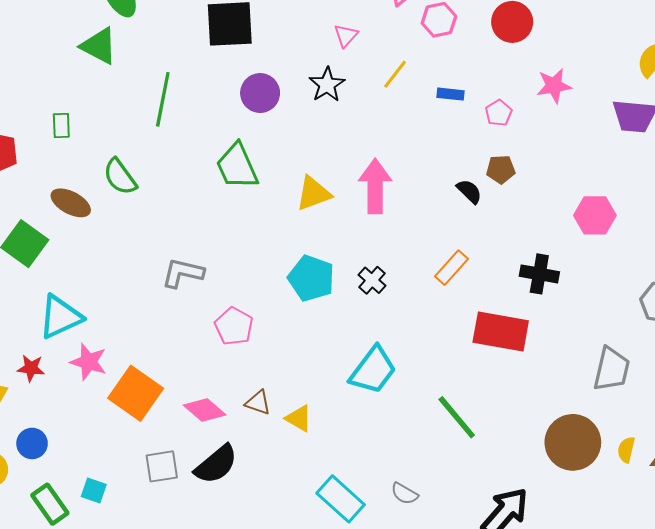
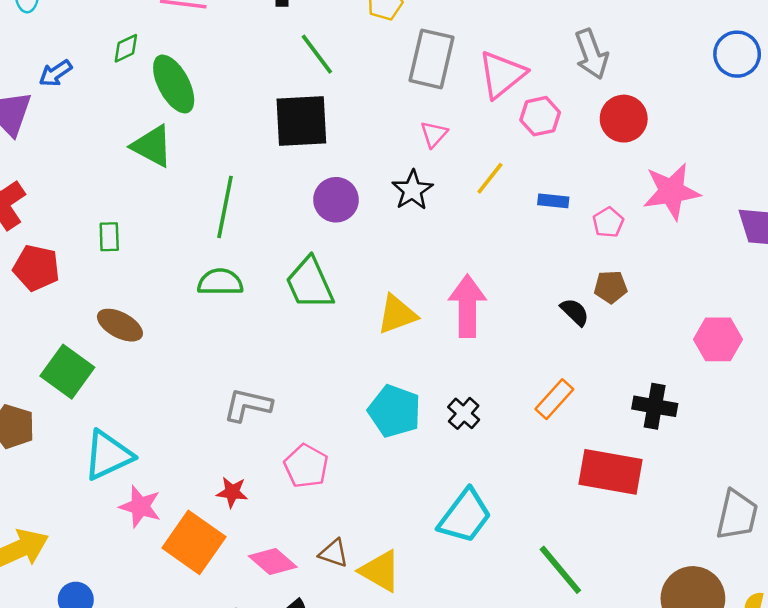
pink star: (554, 86) -> (671, 191), size x1.4
green semicircle: (120, 177) -> (220, 282), moved, turned 126
red star: (31, 368) -> (232, 492), moved
yellow triangle: (299, 418) -> (380, 571), size x1.4

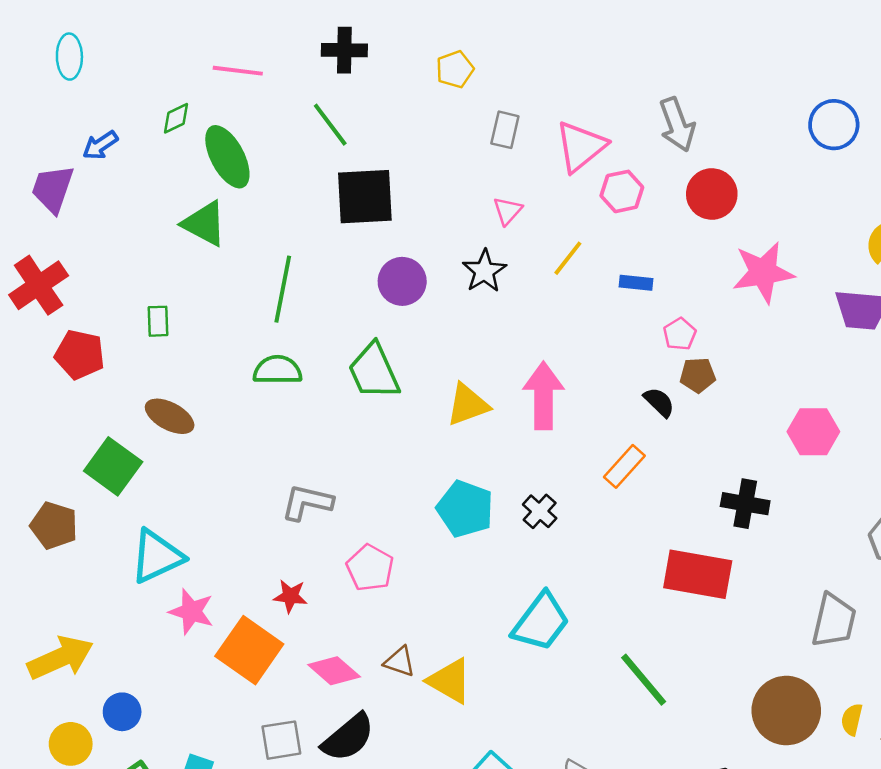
green line: (317, 54) -> (330, 125), moved
gray rectangle: (431, 59) -> (505, 130), size x0.6
pink pentagon: (608, 222) -> (680, 334), moved
orange rectangle: (554, 399) -> (624, 466), moved

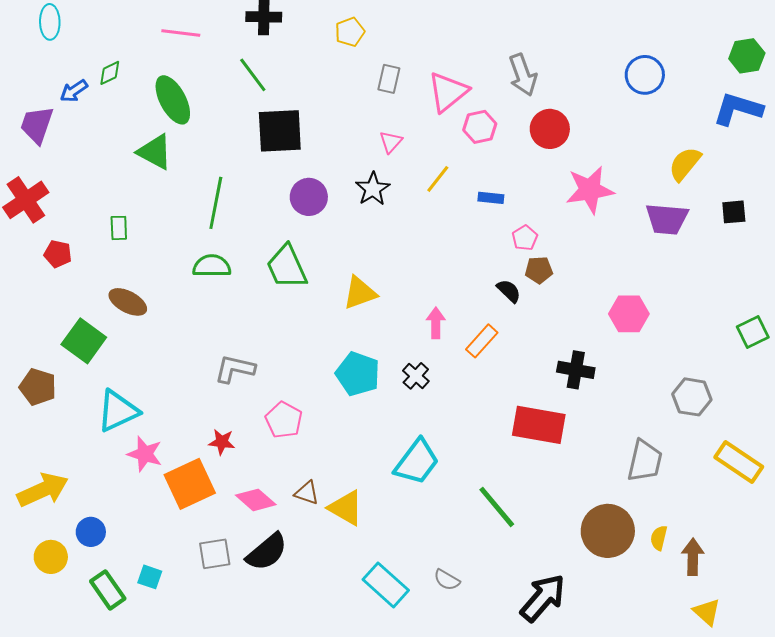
green diamond: (176, 118) -> (110, 73), moved
red pentagon: (80, 355) -> (58, 254), size x0.7
pink arrow: (543, 396) -> (436, 323), moved, size x0.6
orange square: (249, 650) -> (190, 484), turned 30

